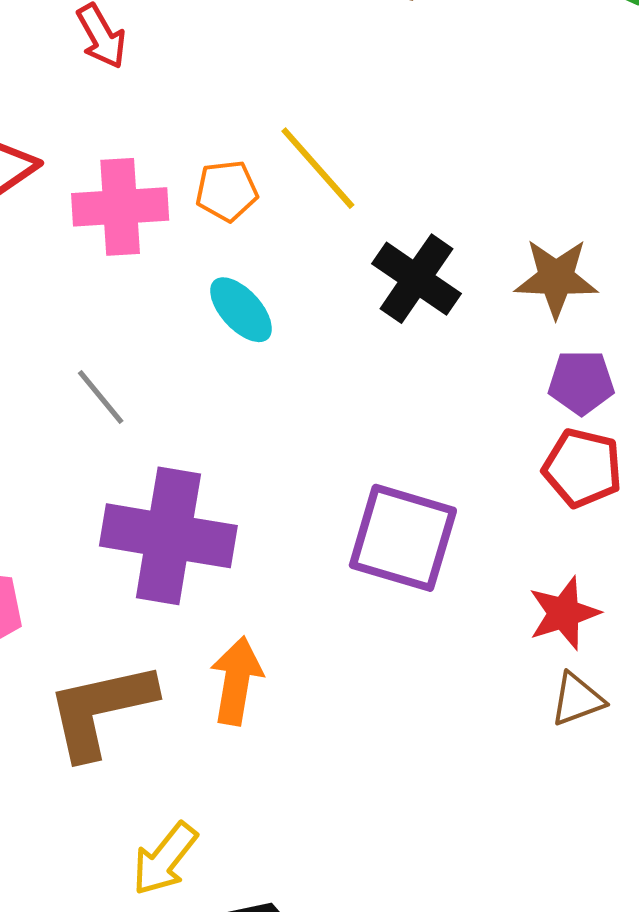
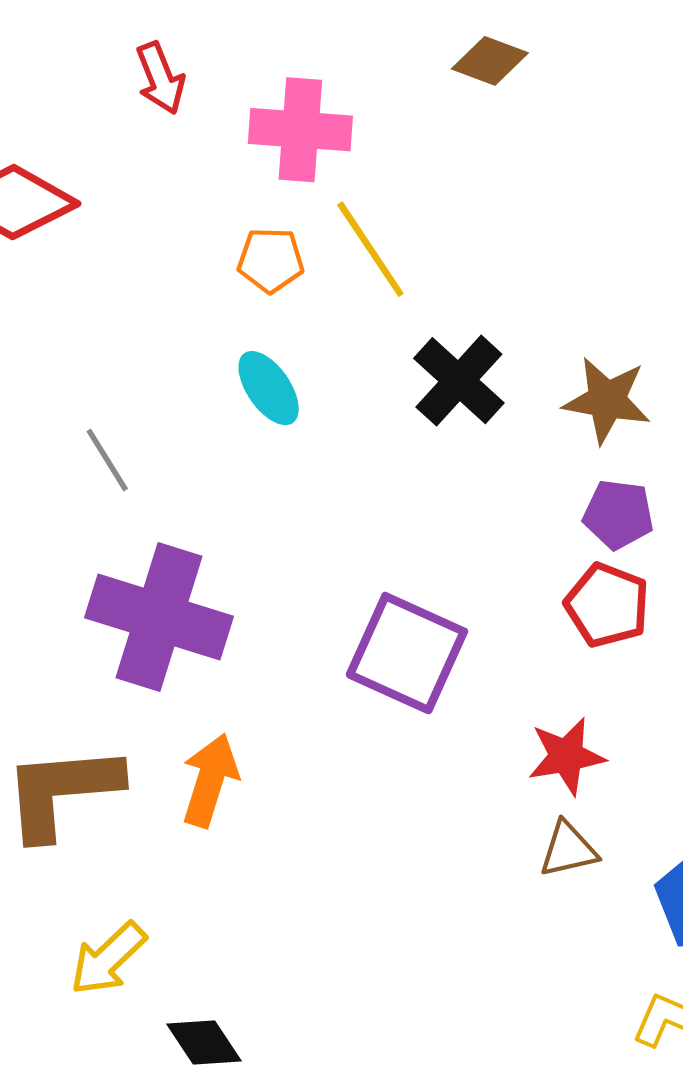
pink cross: (120, 207) -> (300, 130), moved

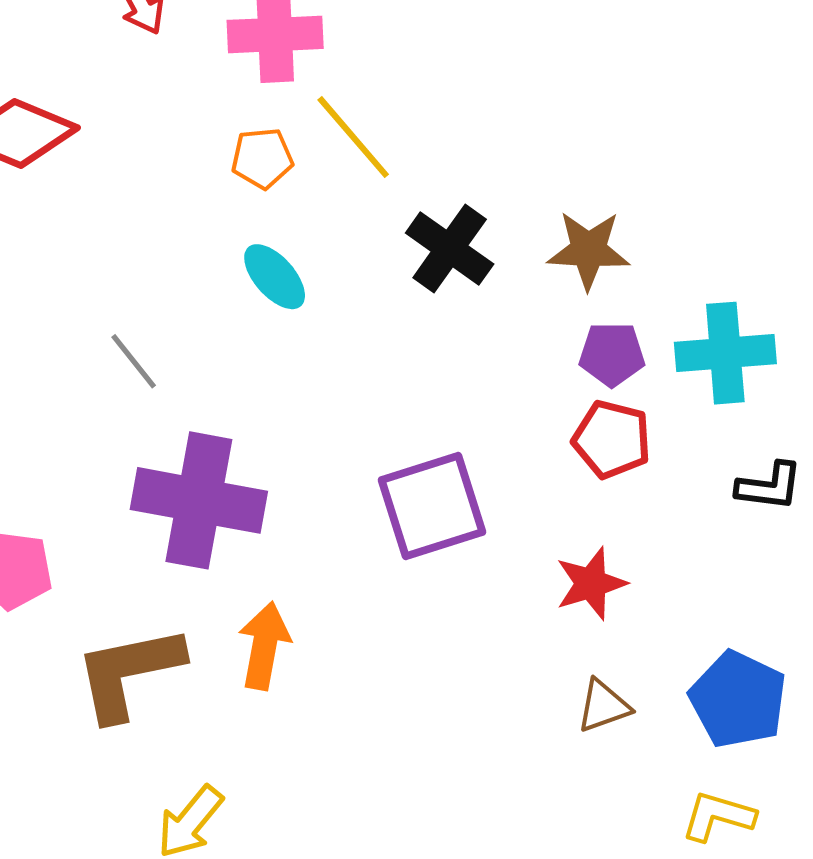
purple square: (407, 653) -> (432, 506), turned -35
brown triangle: (568, 849) -> (603, 706), moved

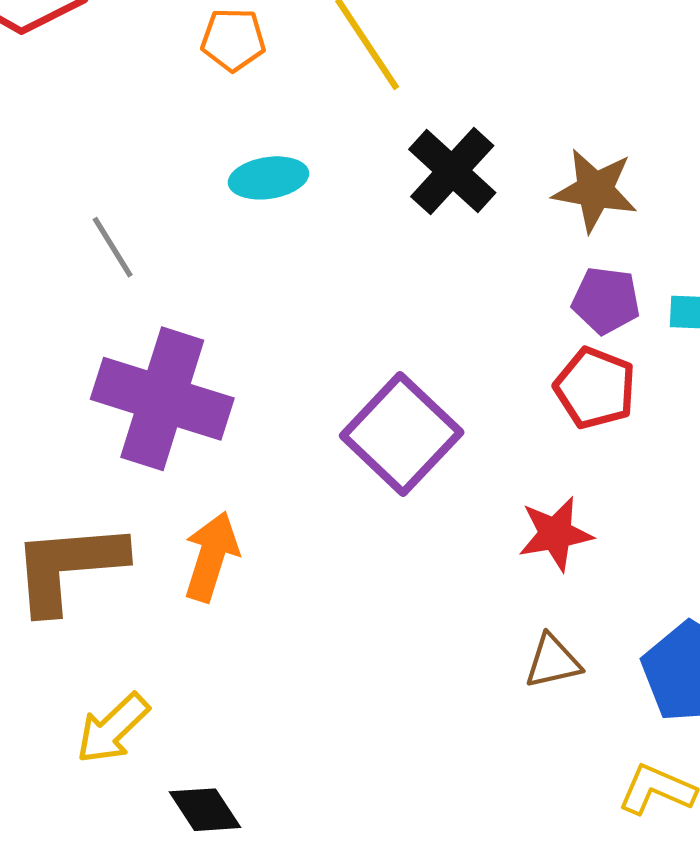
orange pentagon: (262, 158) -> (233, 40), moved
cyan ellipse: (275, 277) -> (268, 178), turned -64
purple square: (432, 506) -> (402, 434), turned -36

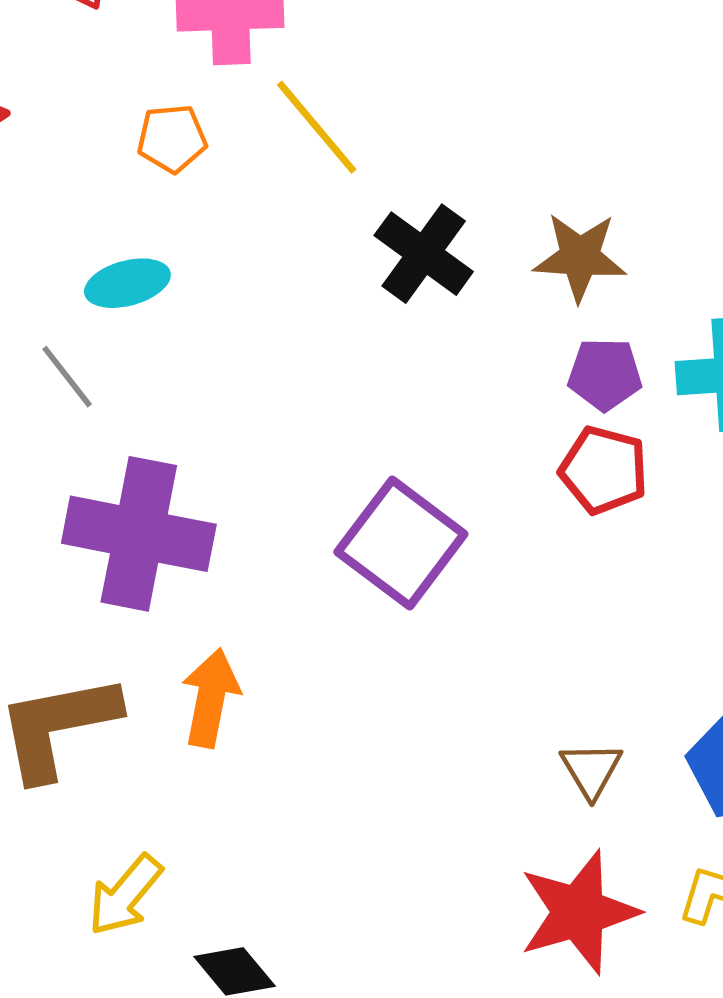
cyan ellipse: (268, 178) -> (127, 283), moved
red star: (555, 534) -> (579, 912), moved, size x1.5
brown triangle: (553, 661) -> (591, 770), turned -42

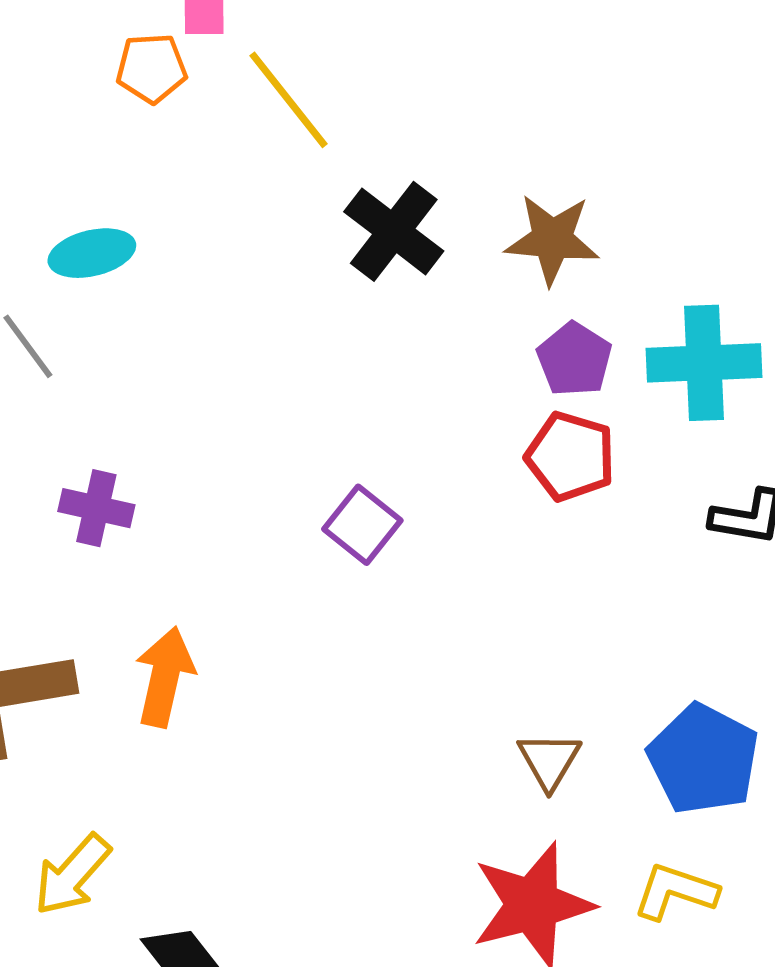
orange pentagon: (172, 138) -> (152, 68), moved
purple pentagon: (605, 374) -> (574, 359), turned 30
purple cross: (139, 534) -> (96, 508), size x0.5
purple square: (401, 543) -> (362, 525), size x0.6

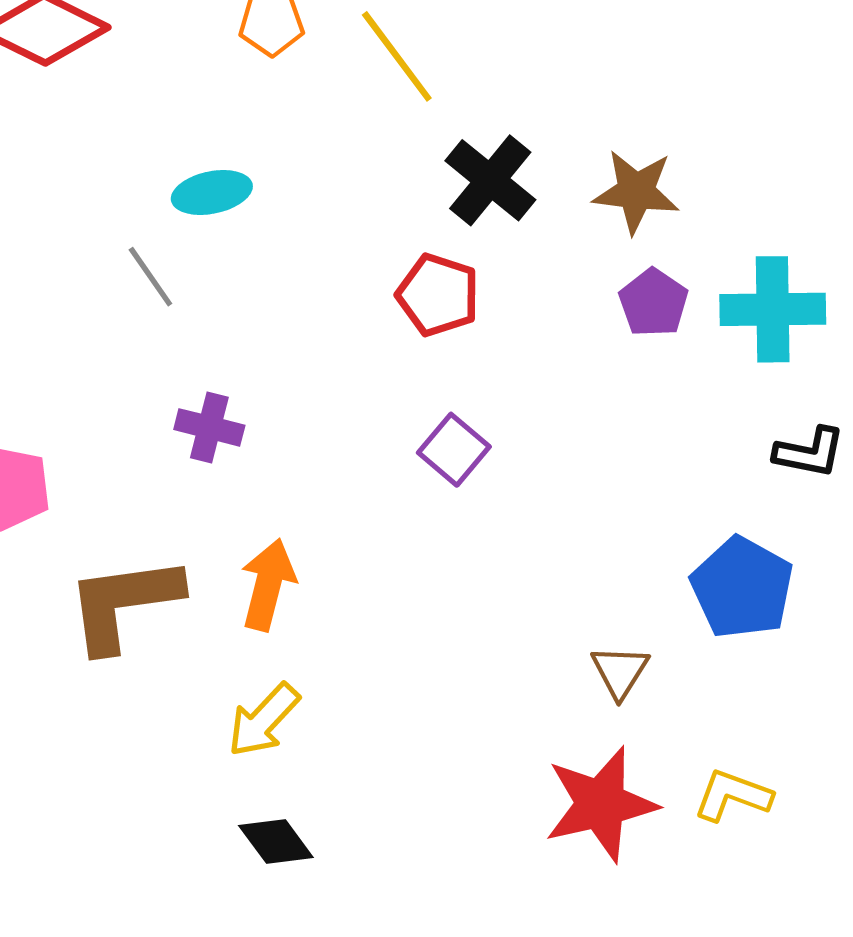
red pentagon: (570, 456) -> (438, 295), moved
blue pentagon: (703, 759) -> (742, 588), moved
yellow arrow: (72, 875) -> (264, 720), moved

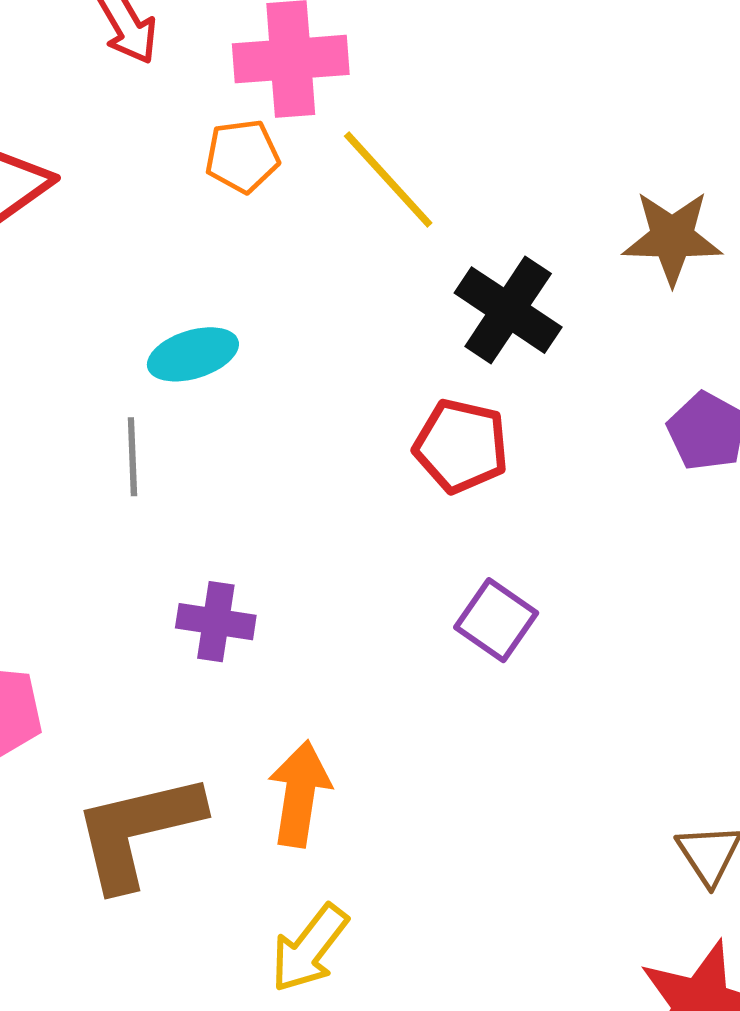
brown star: (636, 192) -> (672, 238), moved
gray line: (150, 277) -> (132, 457), turned 38

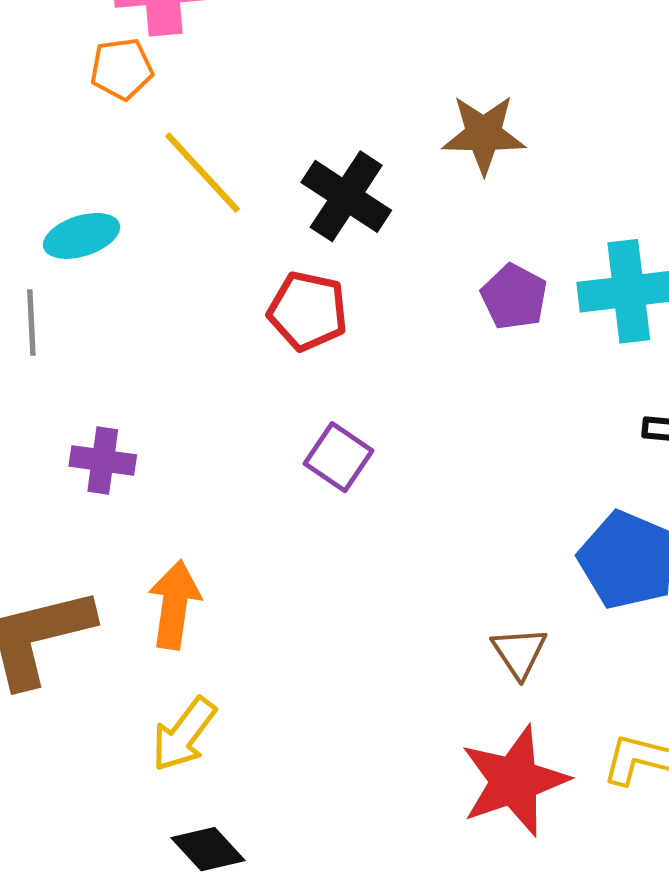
yellow line: (388, 180) -> (203, 173), moved

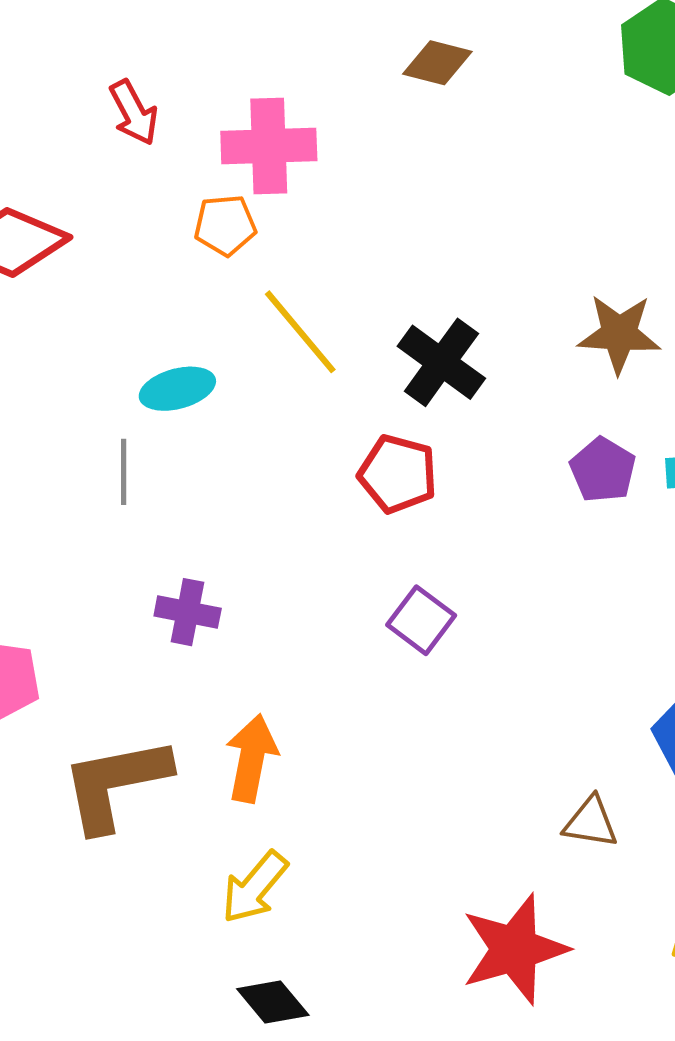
brown star: (484, 134) -> (619, 334), moved
brown triangle: (519, 652) -> (591, 822), turned -50
red star: (514, 781) -> (515, 949), moved

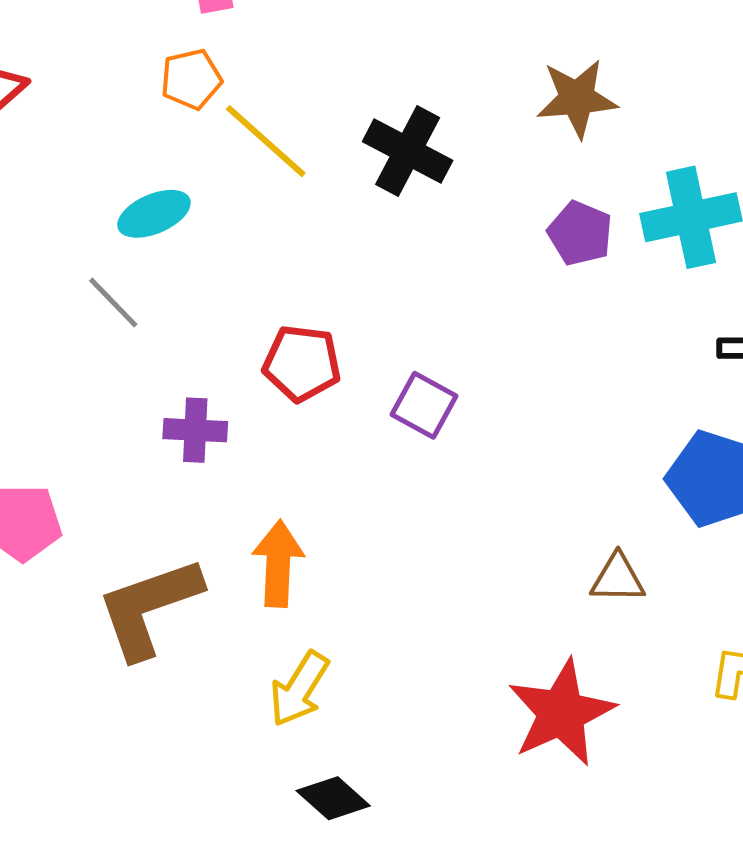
orange pentagon: (225, 225) -> (191, 79), moved
gray line: (124, 472) -> (113, 303), turned -36
red pentagon: (398, 474) -> (302, 363), moved

